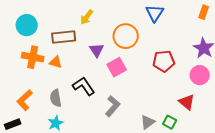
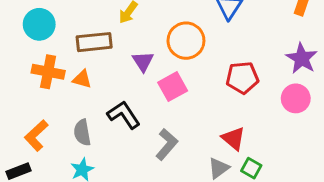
red triangle: (187, 102) -> (233, 138), moved

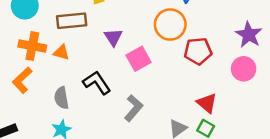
orange circle: (186, 41) -> (170, 25), moved
orange L-shape: (36, 135) -> (22, 80), moved
red triangle: (233, 138) -> (207, 103), moved

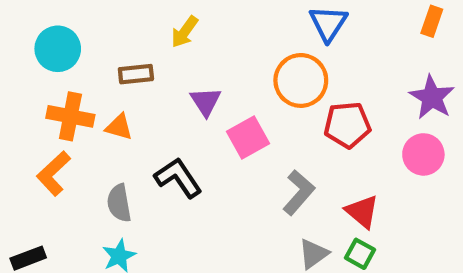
brown rectangle: (72, 21) -> (136, 74), size x0.7
gray L-shape: (134, 108) -> (299, 192), moved

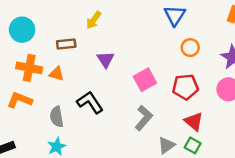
orange circle: (301, 80) -> (190, 48), moved, size x0.6
red pentagon: (347, 125) -> (185, 87), moved
pink square: (248, 138) -> (145, 80), moved
orange L-shape: (54, 173) -> (20, 100), turned 65
gray L-shape: (299, 192) -> (144, 118), moved

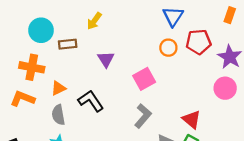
cyan circle: (22, 30) -> (41, 30), moved
orange circle: (190, 48) -> (168, 48), moved
orange triangle: (57, 74) -> (58, 88), moved, turned -42
red pentagon: (185, 87) -> (198, 42), moved

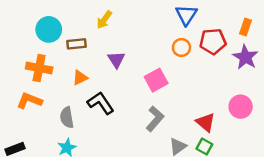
orange rectangle: (230, 15) -> (245, 27), moved
orange triangle: (58, 88) -> (80, 78), moved
pink circle: (225, 88) -> (241, 107), moved

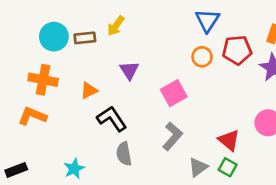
brown rectangle: (76, 44) -> (85, 38), moved
gray semicircle: (67, 117) -> (124, 154), moved

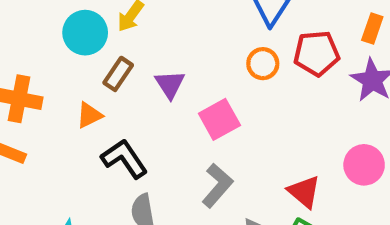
cyan circle: (54, 37) -> (85, 33), moved
brown rectangle: (85, 38) -> (118, 74), moved, turned -50
purple triangle: (129, 70) -> (170, 84), moved

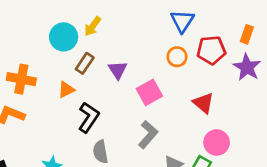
black L-shape: (124, 159) -> (89, 117), turned 68
pink circle: (364, 165) -> (217, 142), moved
red triangle: (304, 192) -> (203, 103), moved

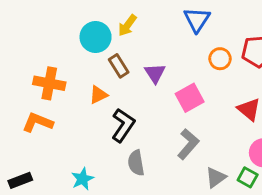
blue triangle: (182, 21) -> (197, 20), moved
brown rectangle: (85, 63) -> (119, 66), turned -66

